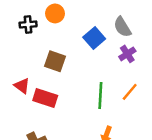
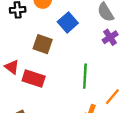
blue square: (94, 38) -> (68, 22), moved
orange line: (130, 92) -> (112, 97), moved

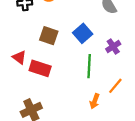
blue square: (68, 22) -> (83, 33), moved
purple cross: (110, 37) -> (113, 47), moved

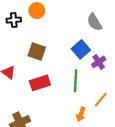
blue square: (83, 33) -> (81, 49), moved
red rectangle: (40, 68) -> (40, 83), moved, turned -36

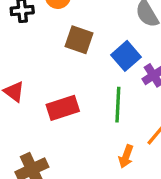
brown square: (37, 51) -> (79, 40), moved

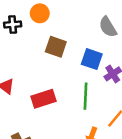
blue square: (126, 56) -> (92, 59), turned -30

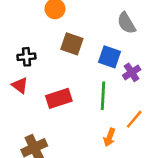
black cross: (13, 24) -> (26, 57), moved

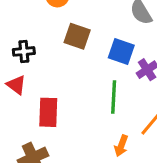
red rectangle: (59, 98) -> (48, 112), moved, turned -70

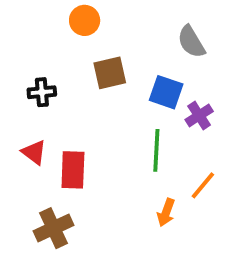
brown square: (77, 36) -> (110, 73), turned -32
red triangle: (16, 85) -> (34, 152), moved

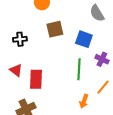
purple cross: (199, 115) -> (102, 59), moved, turned -32

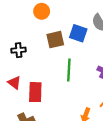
blue square: (84, 39) -> (78, 33), moved
green line: (79, 69) -> (69, 70), moved

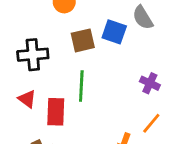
black cross: (19, 50) -> (33, 55), size x1.5
green line: (69, 70) -> (81, 86), moved

